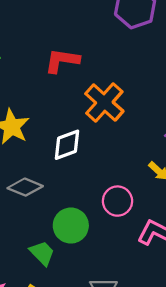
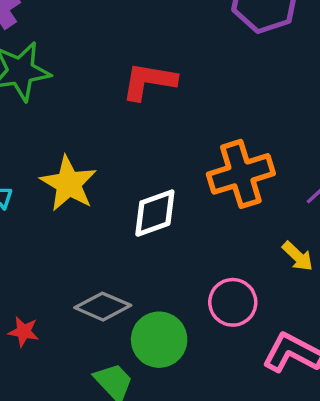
orange cross: (104, 102) -> (241, 174), moved, turned 30
gray diamond: (25, 187) -> (103, 307), moved

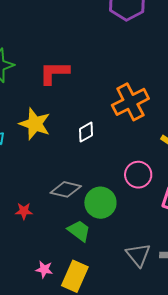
red L-shape: (149, 81) -> (54, 73), moved
white diamond: (155, 213) -> (86, 132), size x0.7

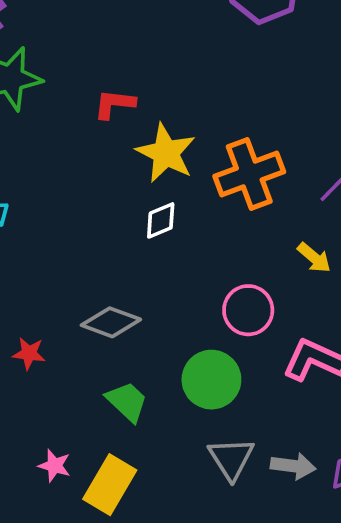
red L-shape: (54, 73) -> (114, 104), size x0.7
yellow star: (35, 124) -> (166, 153), moved
green circle: (100, 203) -> (211, 380), moved

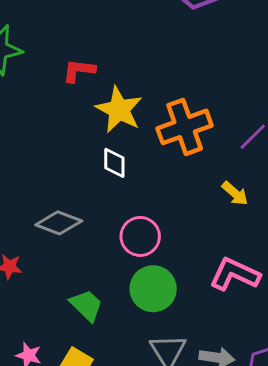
white diamond: (161, 220) -> (114, 163), turned -68
pink circle: (248, 310) -> (140, 236), moved
gray diamond: (111, 322) -> (59, 223), moved

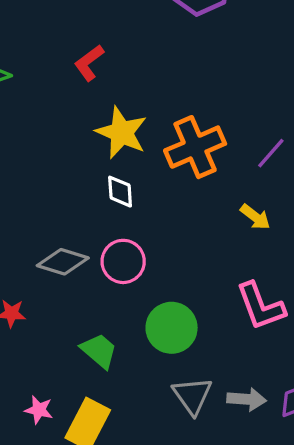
red L-shape: (79, 71) -> (89, 63), moved, turned -40
pink circle: (140, 236) -> (123, 261), moved
pink L-shape: (235, 274) -> (261, 306), turned -132

